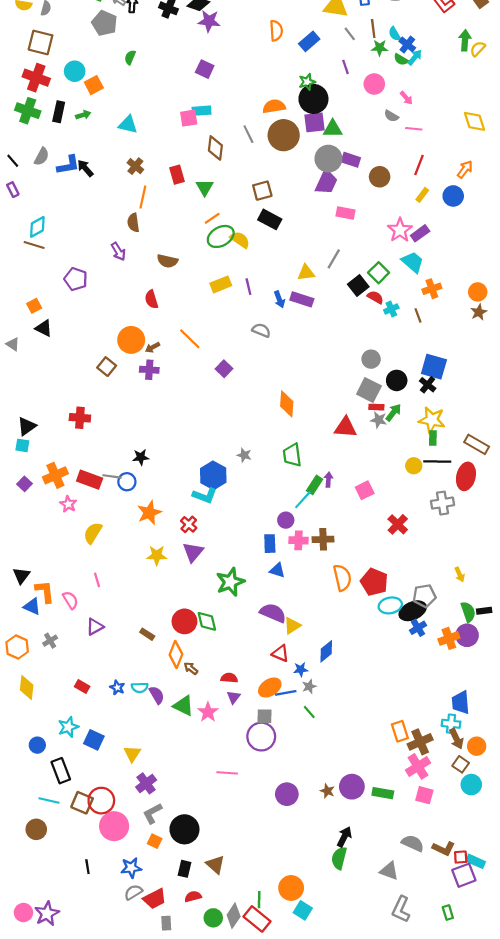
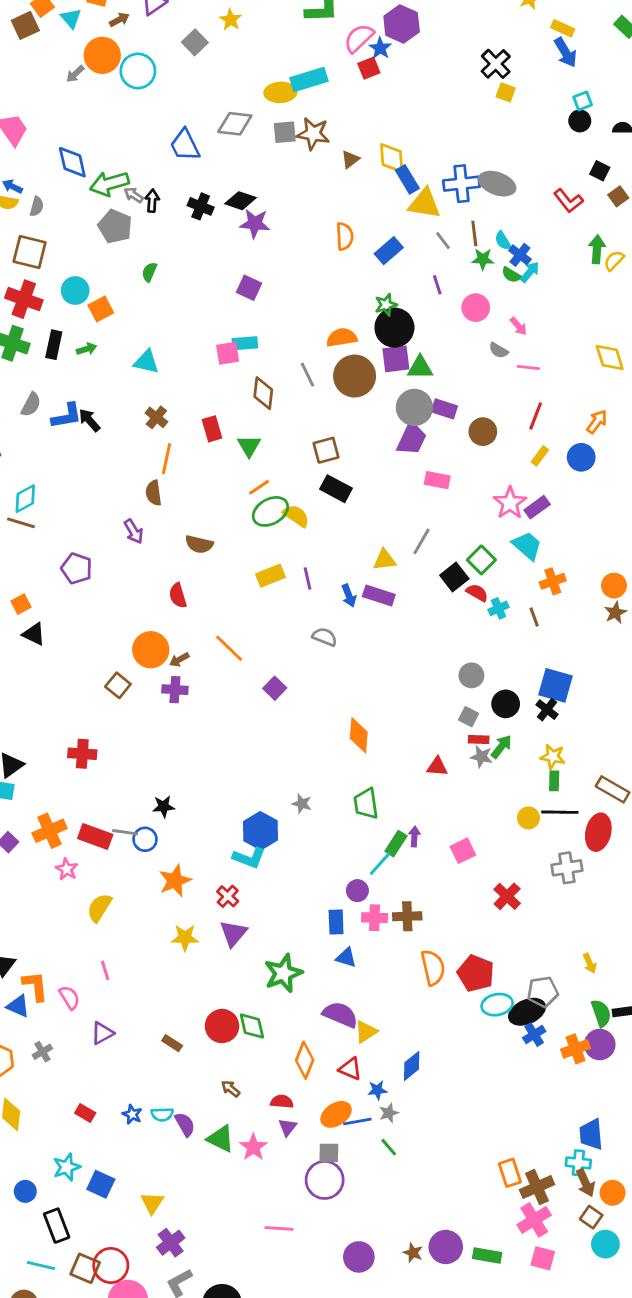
gray square: (369, 390) -> (469, 717), size x0.6
yellow star: (432, 420) -> (553, 757), size x0.7
red triangle: (345, 427) -> (437, 767), size x0.7
orange diamond: (176, 654) -> (305, 1060), moved

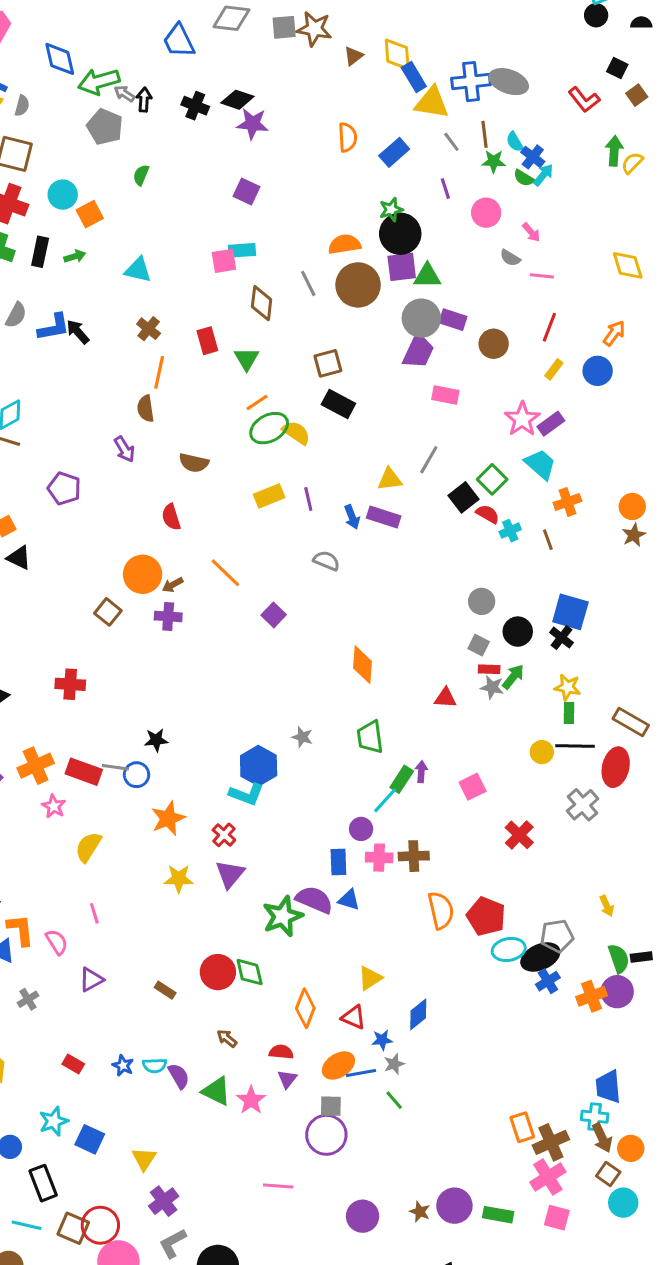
gray cross: (567, 868) -> (583, 805), turned -32
purple semicircle: (340, 1015) -> (314, 900), moved

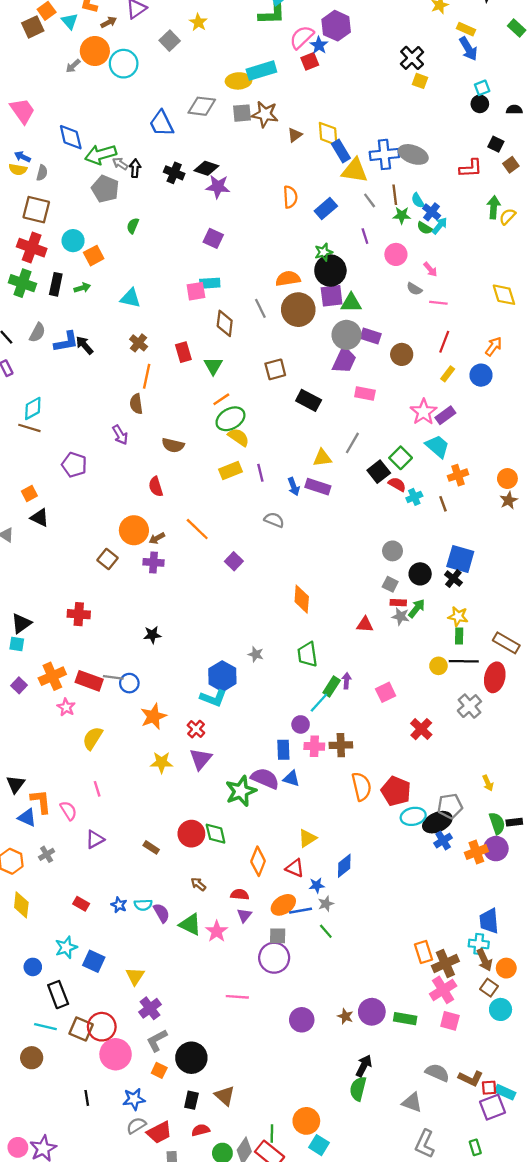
red L-shape: (584, 100) -> (471, 168), turned -55
black rectangle: (338, 404) -> (309, 400), moved
yellow semicircle: (296, 433) -> (239, 437), moved
black star: (156, 740) -> (152, 635), moved

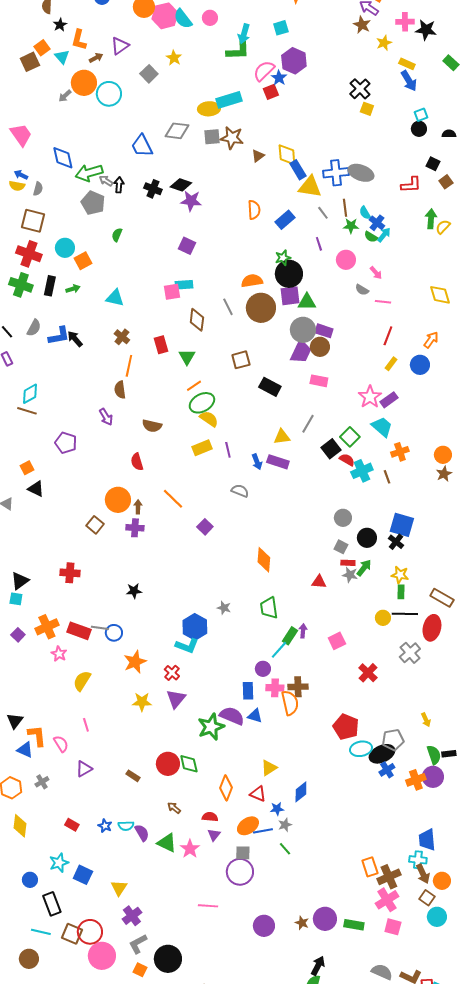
brown circle: (402, 354) -> (320, 347), moved
cyan cross: (414, 497) -> (362, 471), size x1.5
brown arrow: (157, 538) -> (138, 507), turned 120
orange semicircle: (361, 787) -> (290, 703), moved

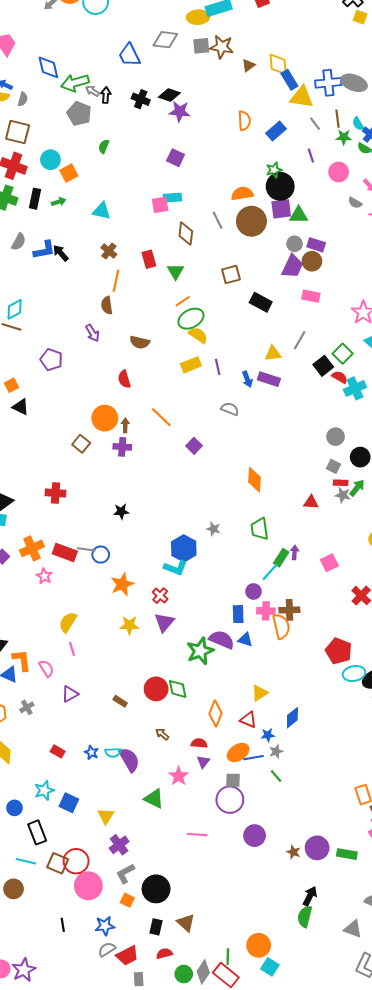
gray circle: (303, 330) -> (295, 244), size x0.6
yellow semicircle: (82, 681) -> (68, 622), moved
purple semicircle: (142, 833) -> (129, 760), size x1.4
green triangle: (167, 843) -> (154, 799), moved
purple circle: (264, 926) -> (255, 836), moved

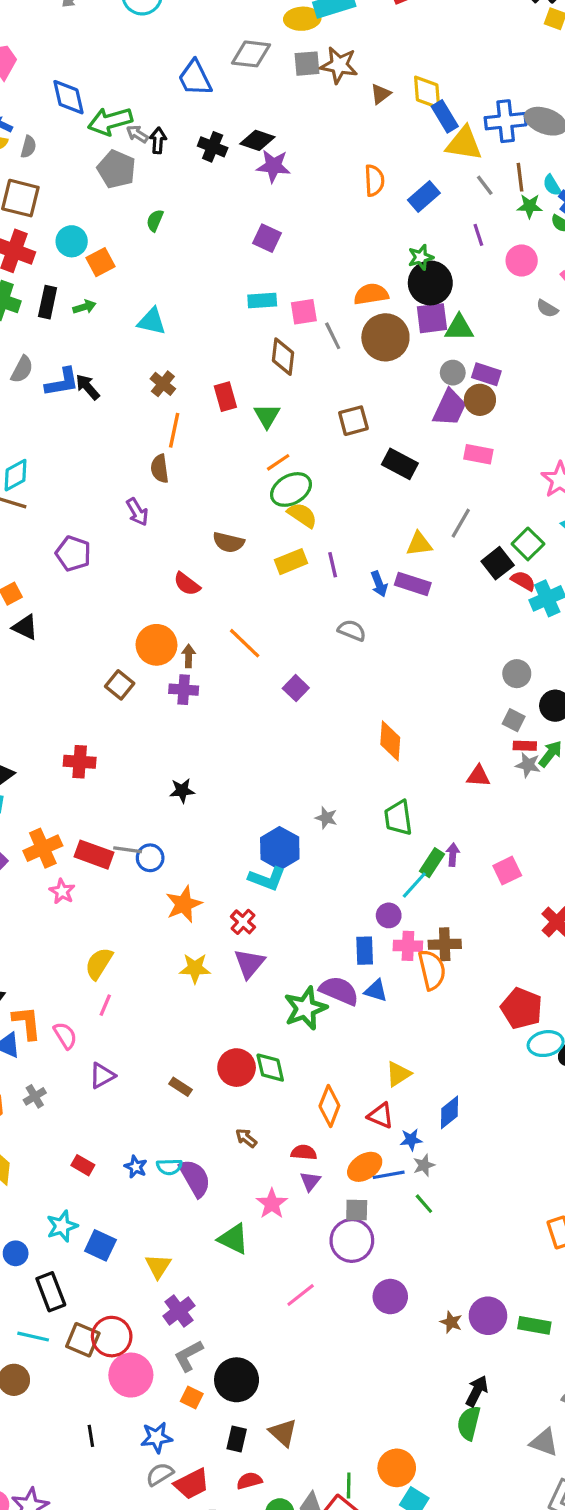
pink square: (160, 205) -> (304, 312), moved
brown semicircle: (140, 342) -> (229, 542), moved
red semicircle: (124, 379) -> (187, 584), turned -36
pink line: (72, 649) -> (105, 1005), turned 40
pink line: (197, 835) -> (301, 1295), turned -42

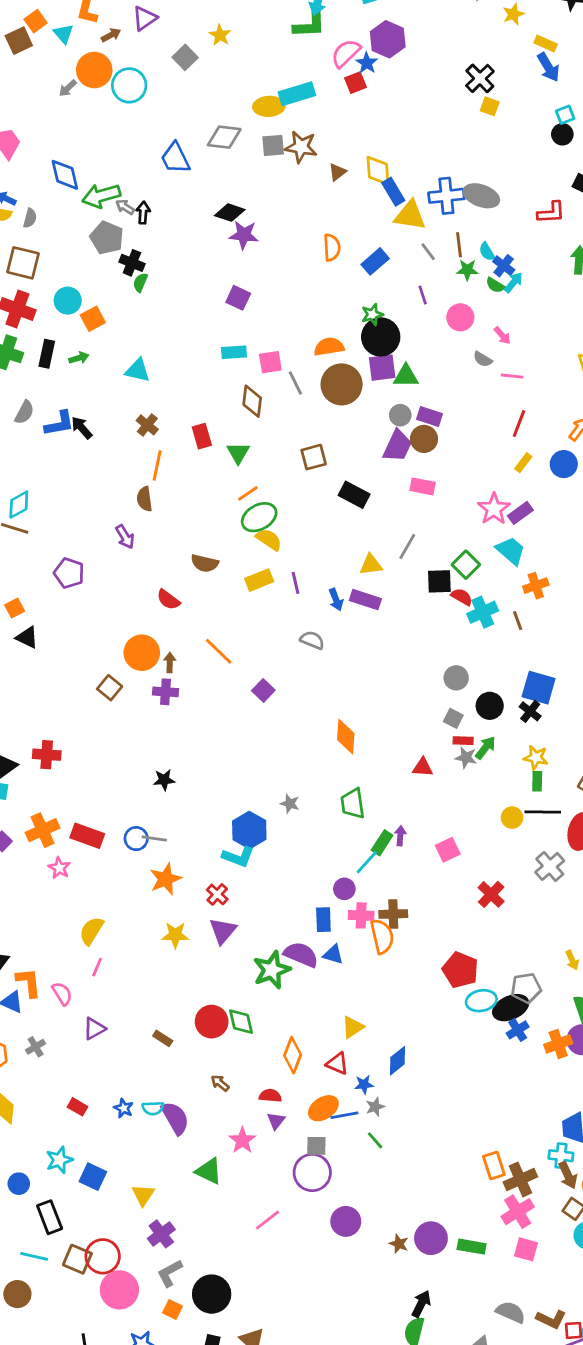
black cross: (213, 147) -> (132, 263), moved
black square: (498, 563) -> (439, 581), turned 36
red cross: (80, 762) -> (47, 755), moved
gray line: (128, 850) -> (154, 839), moved

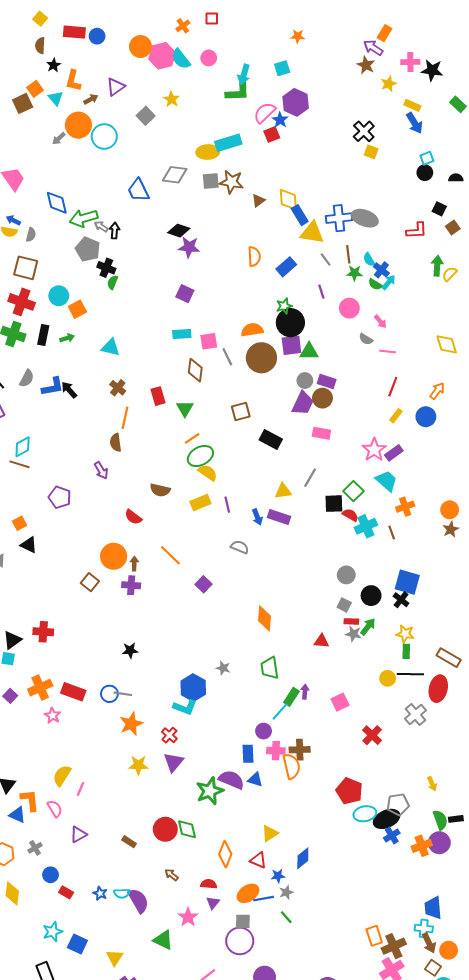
yellow semicircle: (91, 931) -> (62, 775), moved
blue circle: (19, 1184) -> (51, 875), moved

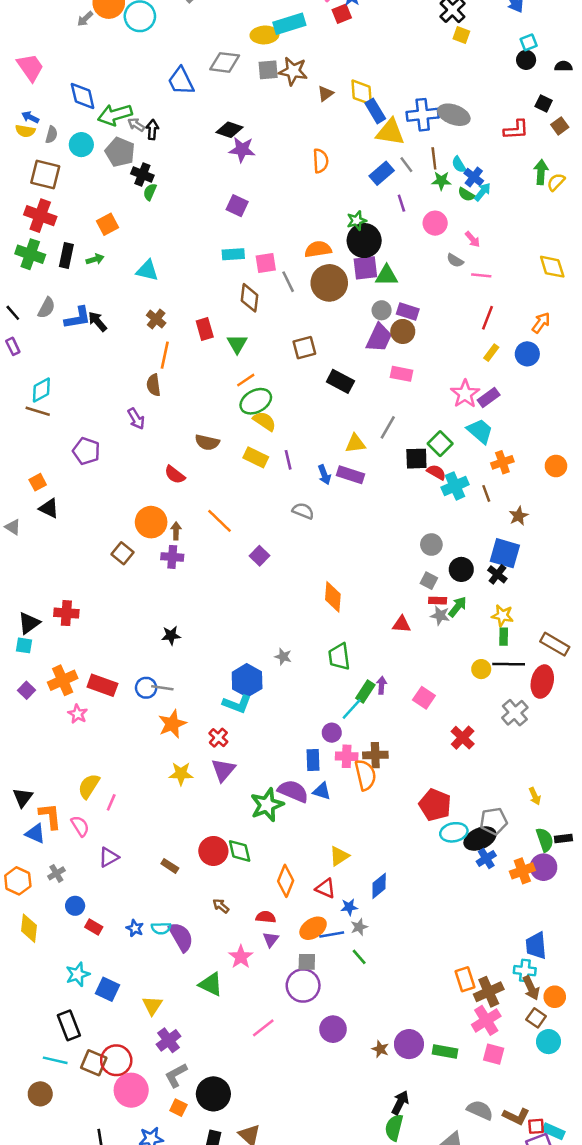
blue rectangle: (286, 267) -> (382, 173), moved
cyan circle: (59, 296) -> (81, 145), moved
yellow rectangle: (200, 503) -> (256, 457), turned 48
brown star: (451, 529) -> (519, 516), moved
pink square: (340, 702) -> (424, 698), turned -30

